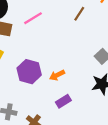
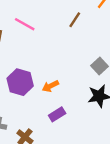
pink line: (33, 18) -> (25, 24), turned 60

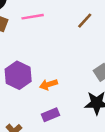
pink line: (25, 24) -> (33, 17), turned -48

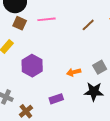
orange arrow: (48, 84) -> (74, 72), moved

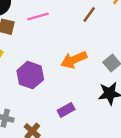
orange arrow: (74, 72) -> (74, 60), moved, size x1.5

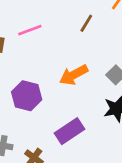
purple rectangle: (66, 110) -> (70, 131), size x1.5

